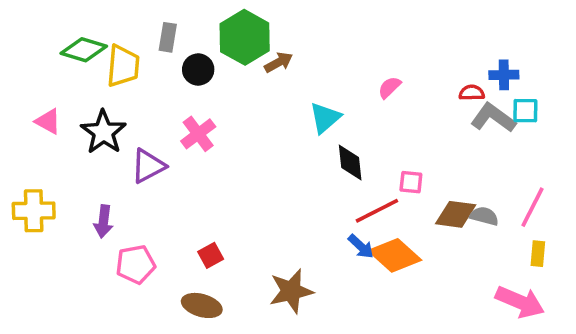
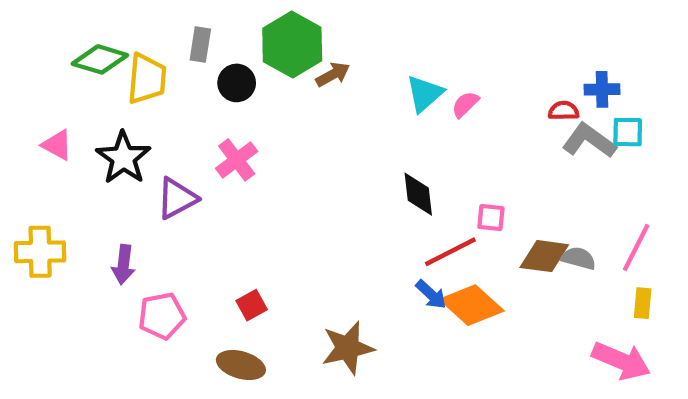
cyan triangle: (325, 118) -> (425, 94), moved

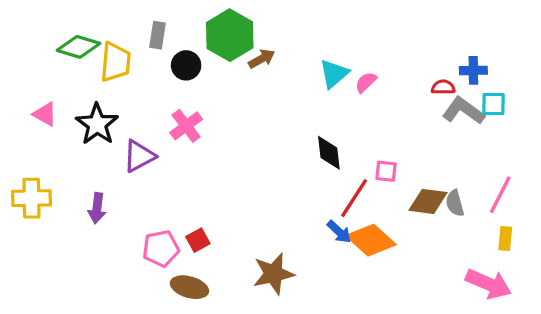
red line: (450, 252) -> (354, 198), turned -30
gray semicircle: (579, 258) -> (455, 203), turned -120
pink pentagon: (162, 316) -> (161, 248), moved

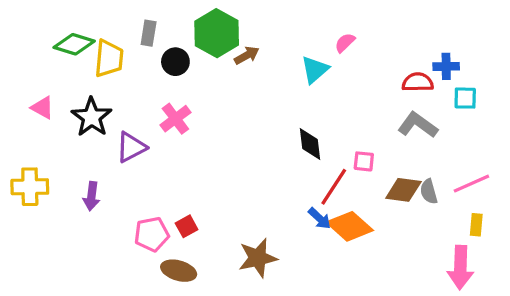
pink semicircle: (366, 82) -> (345, 43), moved
red semicircle: (443, 87) -> (418, 82), size x1.4
gray L-shape: (463, 111) -> (418, 125), moved
pink line: (500, 195) -> (471, 184), turned 39
pink arrow: (488, 284) -> (460, 267), turned 69

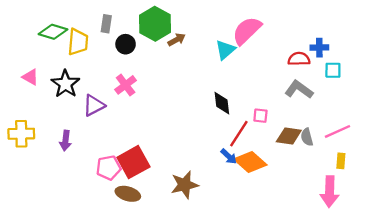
pink semicircle: (345, 43) -> (247, 31), size x2.0
red square: (187, 226) -> (133, 162), size x2.0

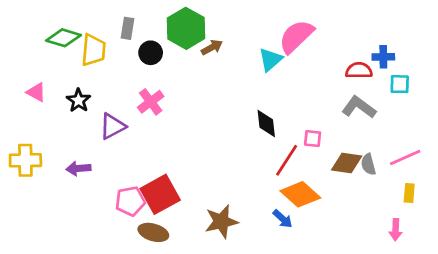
black star: (65, 84) -> (78, 100), size x0.7
purple arrow: (65, 141) -> (78, 168), turned 78
blue arrow: (229, 156) -> (283, 219), moved
pink arrow: (330, 192) -> (396, 230), size x0.6

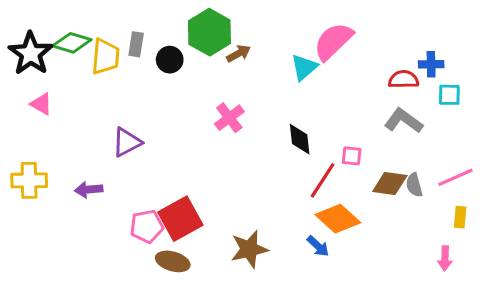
gray rectangle: (127, 28) -> (136, 44), moved
black star: (78, 100) -> (31, 54), moved, size x1.6
pink cross: (151, 102) -> (229, 118), moved

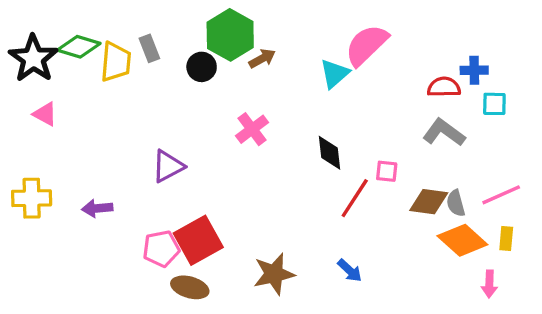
gray rectangle: (136, 44) -> (149, 48), turned -30
black circle: (170, 60) -> (202, 67), moved
purple triangle: (127, 142) -> (168, 166), moved
orange diamond: (338, 219) -> (462, 240), moved

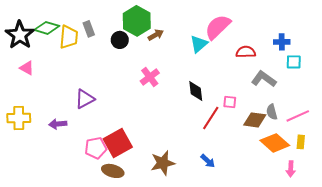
red semicircle: (444, 87) -> (246, 52), moved
purple triangle: (168, 166) -> (85, 99), moved
gray semicircle: (456, 203) -> (272, 112), moved

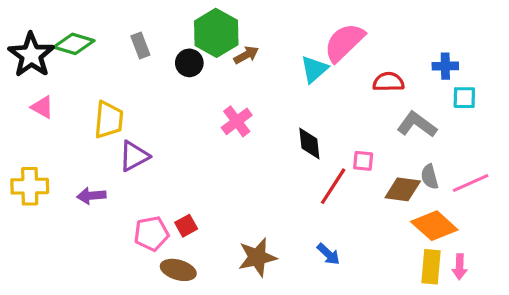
yellow trapezoid: (69, 37) -> (109, 120), moved
yellow rectangle: (301, 142) -> (431, 267), moved, size x1.5
red square: (118, 143) -> (186, 226), size x0.5

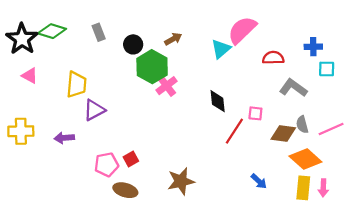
green hexagon: (216, 33) -> (152, 67), moved
blue arrow: (328, 254) -> (259, 181), moved

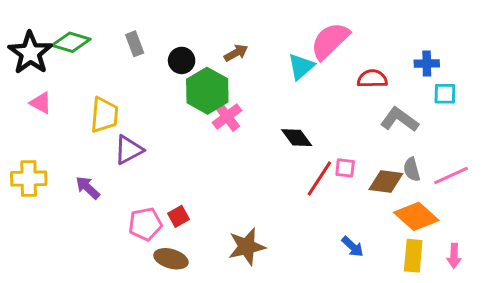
black diamond: (218, 101) -> (297, 138), turned -30
pink square: (255, 113) -> (345, 168), moved
purple arrow: (64, 138) -> (88, 188), turned 48
pink arrow: (323, 188) -> (454, 256), moved

